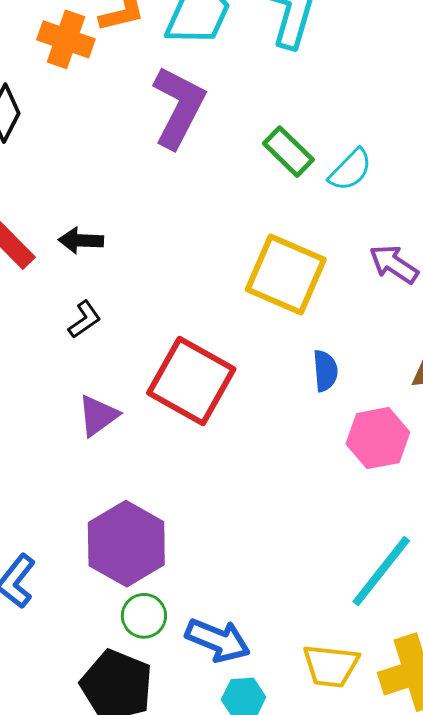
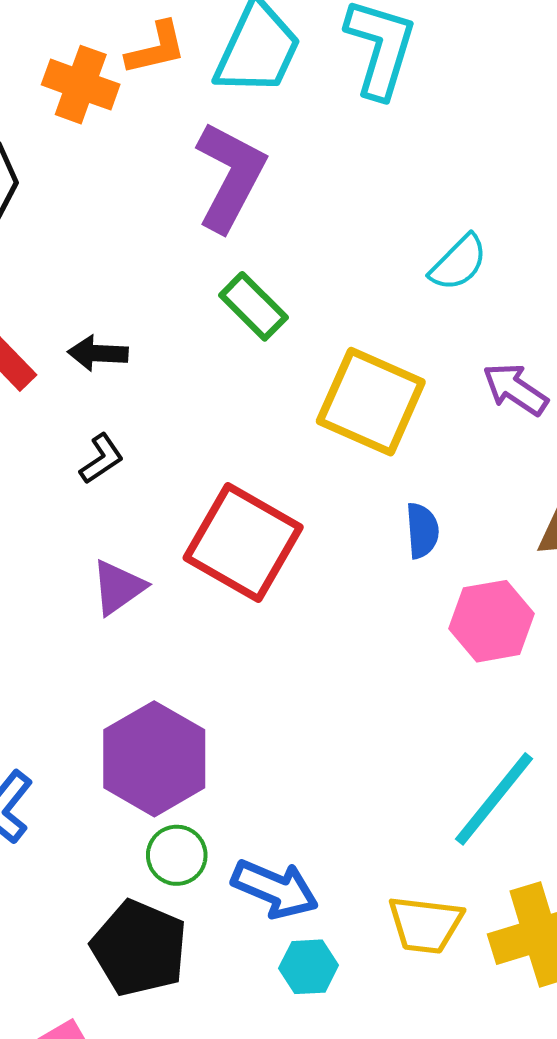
green rectangle: (288, 152) -> (253, 306), moved

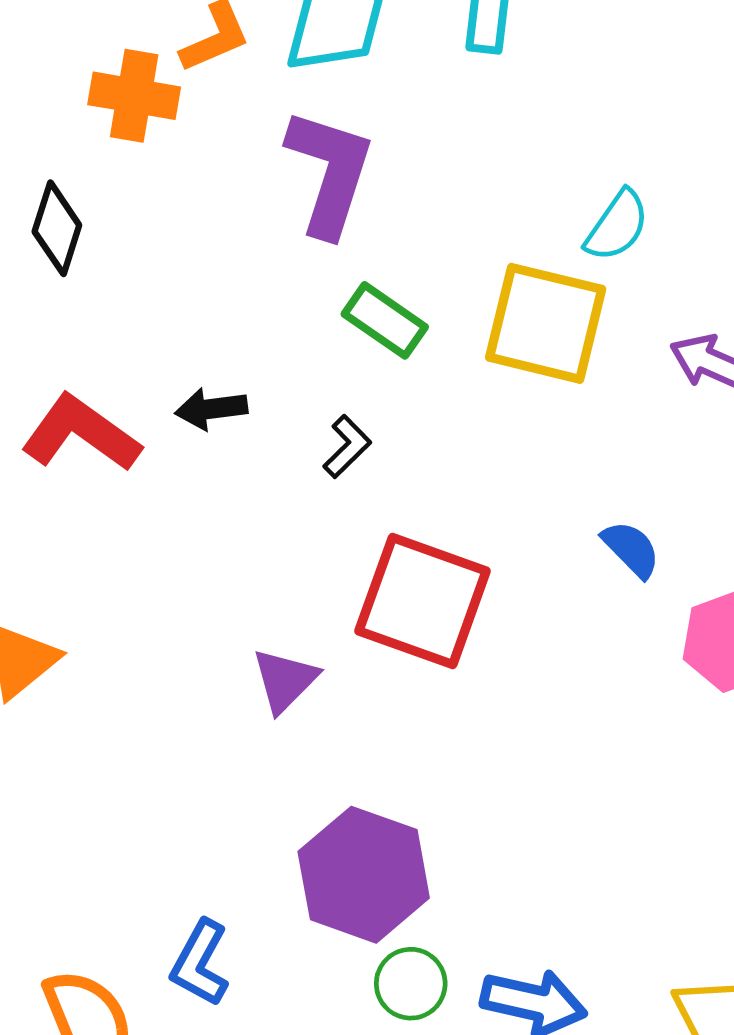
yellow square: (371, 402) -> (546, 323), moved
black L-shape: (102, 459) -> (347, 447), moved
blue semicircle: (422, 531) -> (631, 549), turned -30

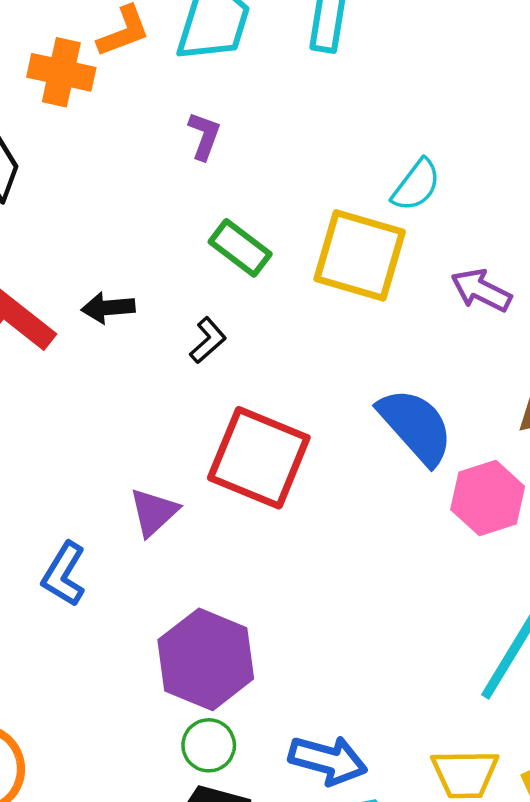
purple L-shape: (330, 172) -> (204, 136), size x0.5
blue semicircle: (631, 549) -> (416, 426), size x1.8
blue L-shape: (200, 963) -> (64, 574), moved
green circle: (411, 984) -> (209, 745), moved

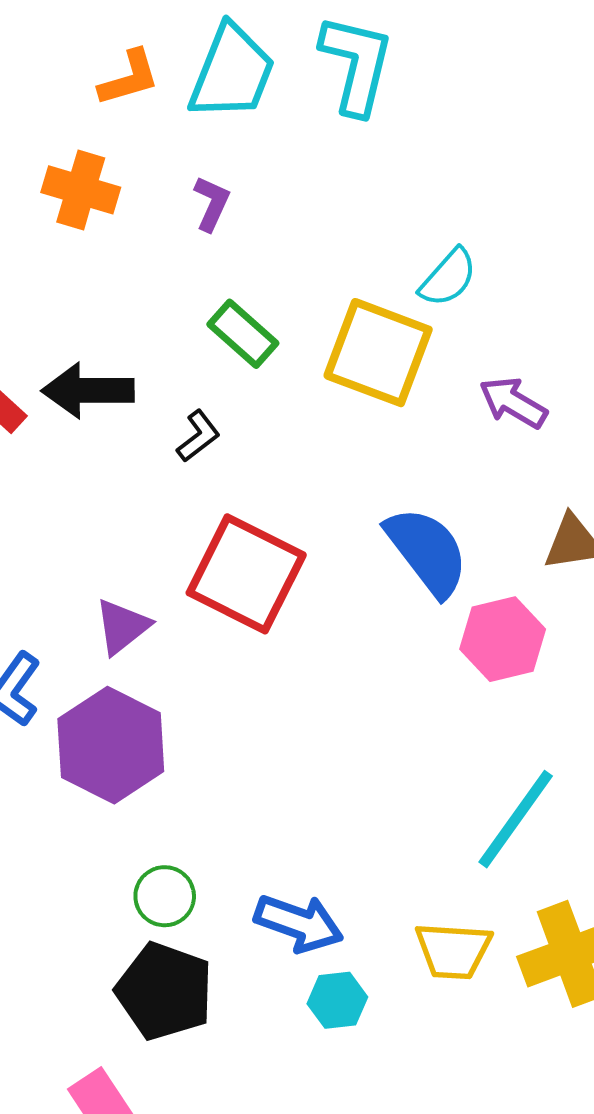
orange cross: (61, 72) -> (81, 190), moved
black arrow: (108, 308) -> (88, 390), size x1.5
purple hexagon: (206, 659) -> (111, 745), moved

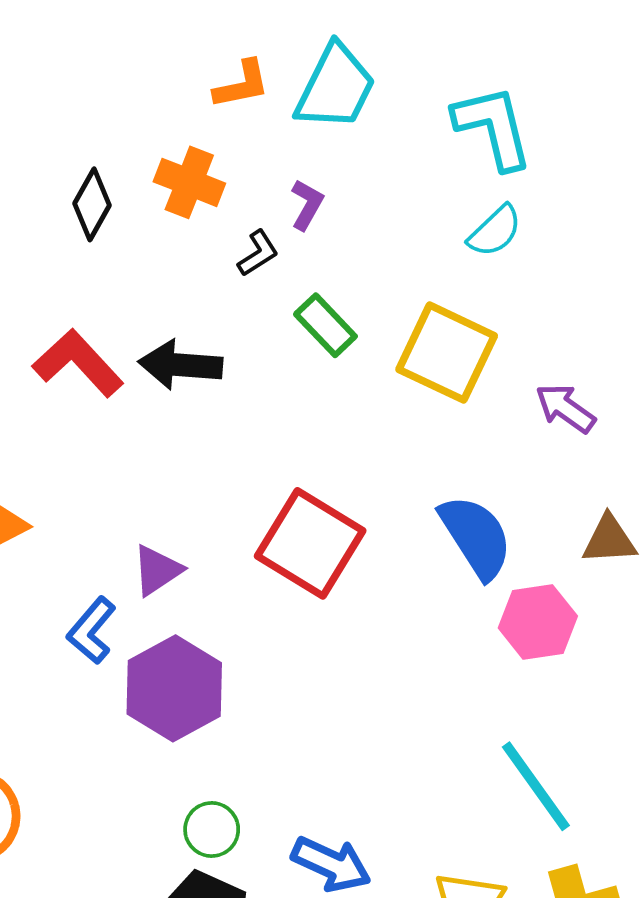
cyan L-shape: (356, 64) -> (493, 127), moved, turned -32
cyan semicircle: (448, 278) -> (495, 231), moved
black L-shape: (198, 436) -> (258, 253), moved
purple triangle: (122, 627) -> (157, 570), moved
cyan line: (516, 819) -> (536, 786), turned -76

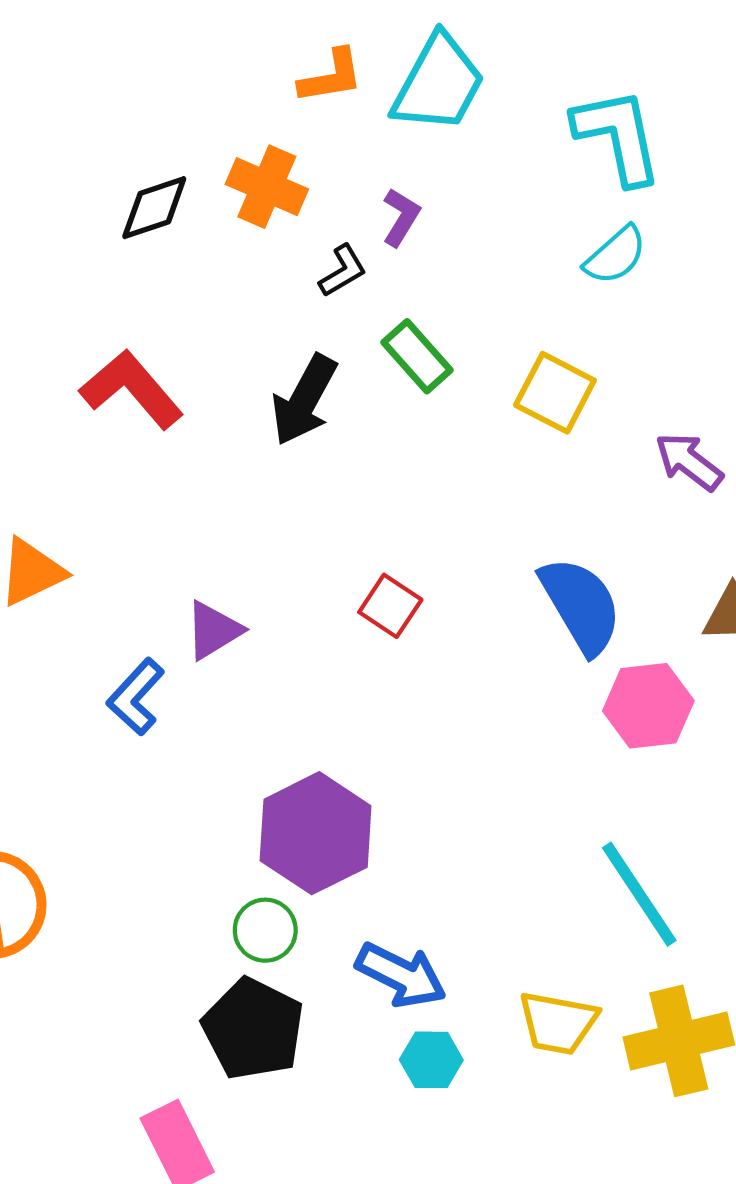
black diamond: (92, 204) -> (154, 208), turned 40
yellow square: (447, 353) -> (555, 393), size x0.7
black arrow: (180, 365) -> (304, 400), moved, turned -68
red square: (310, 543) -> (390, 606), size x0.5
purple hexagon: (174, 688) -> (316, 833), moved

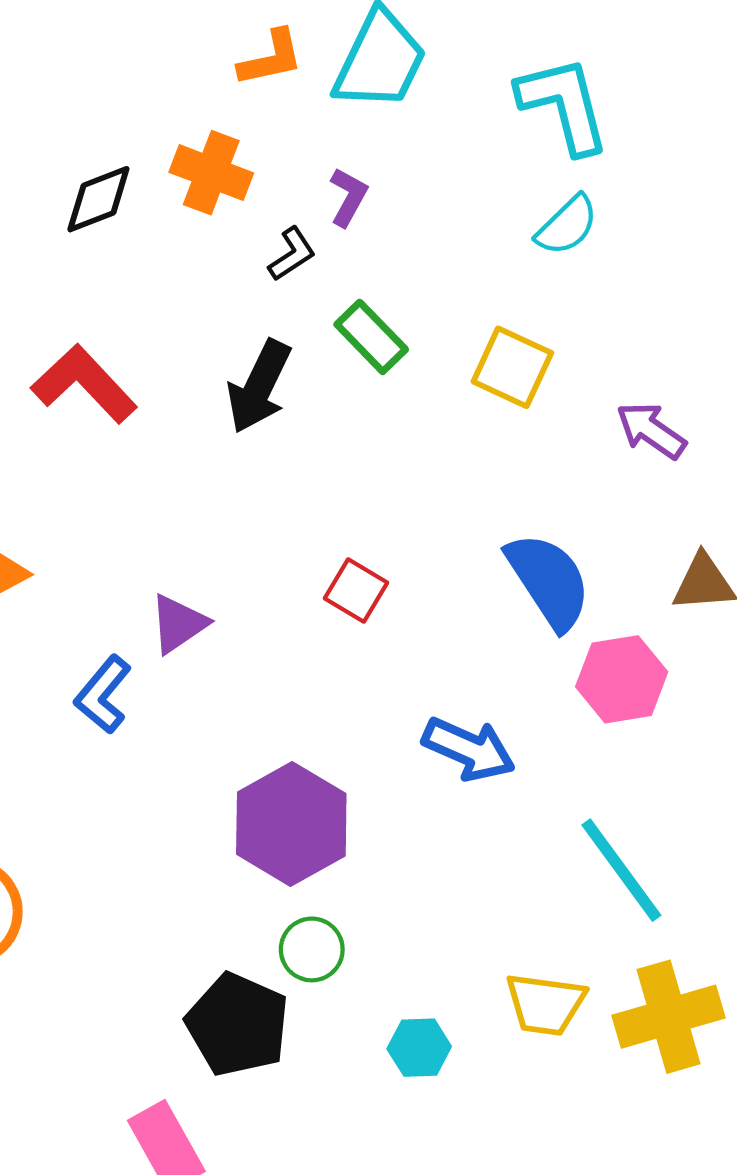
green circle: (265, 930) -> (312, 949), moved
blue arrow: (401, 975) -> (469, 749), moved

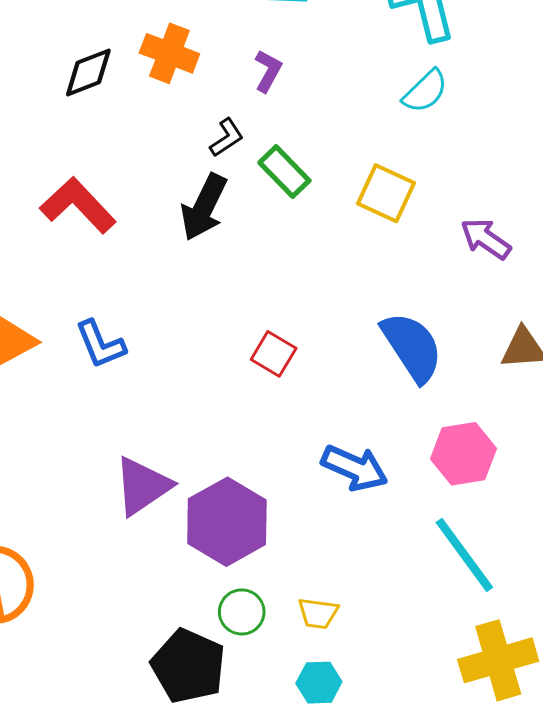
black L-shape: (292, 254) -> (227, 138), moved
purple triangle: (178, 624) -> (142, 486), moved, size x1.4
pink hexagon: (622, 679) -> (463, 454), moved
blue L-shape: (103, 695) -> (100, 344), moved, turned -62
yellow trapezoid: (545, 1004) -> (318, 613), moved, size x0.7

